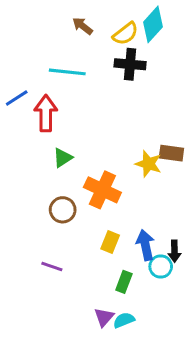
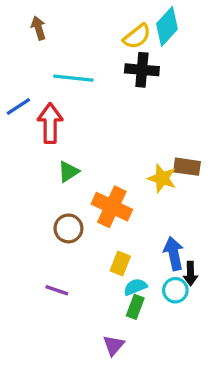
brown arrow: (83, 26) -> (38, 28), moved, turned 35
blue arrow: (145, 245) -> (174, 253), moved
cyan semicircle: (124, 320) -> (135, 287), moved

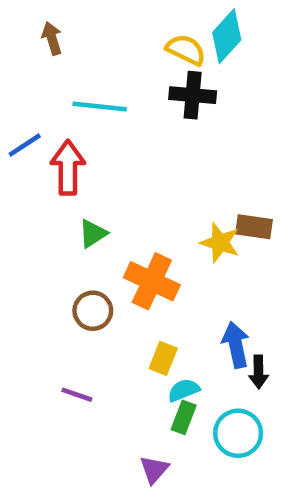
yellow semicircle: (137, 36) -> (186, 50), turned -116
cyan circle: (175, 290) -> (238, 433), moved, size x1.4

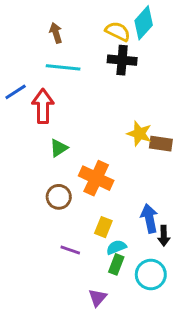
brown arrow: (52, 38) -> (56, 33), moved
yellow star: (220, 243) -> (139, 134), moved
purple line: (77, 395) -> (70, 250), moved

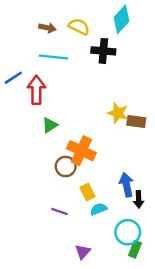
yellow semicircle: (118, 31) -> (79, 27), moved
brown arrow: (56, 33) -> (47, 28), turned 119
brown circle: (59, 197) -> (66, 167), moved
yellow rectangle: (103, 227) -> (88, 192), turned -49
green rectangle: (116, 264) -> (135, 249), moved

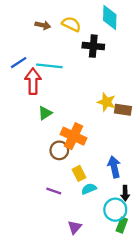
cyan diamond: (122, 19) -> (110, 18), turned -40
cyan line: (53, 57) -> (49, 66), moved
blue line: (13, 78) -> (19, 63), moved
black arrow: (139, 199) -> (125, 193), moved

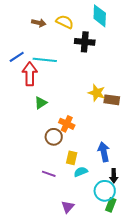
orange cross: (74, 136) -> (67, 124), size x0.7
yellow rectangle: (79, 173) -> (72, 158), turned 40

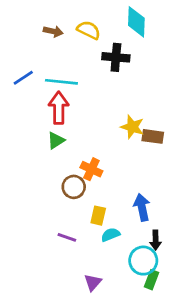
red arrow: (30, 74) -> (59, 108), moved

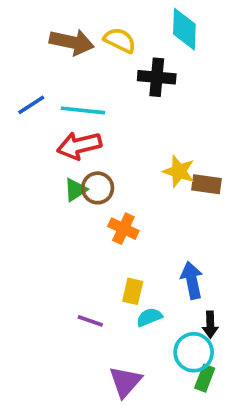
brown arrow: (53, 31) -> (72, 42), size x1.6
red arrow: (59, 108) -> (79, 146), turned -104
brown circle: (74, 187) -> (98, 188), moved
purple triangle: (93, 282) -> (125, 382), size x1.4

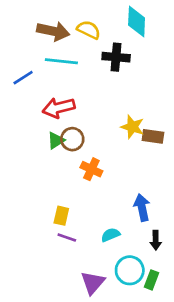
cyan line: (83, 110) -> (61, 61), moved
yellow rectangle: (133, 291) -> (61, 216), moved
cyan circle: (194, 352) -> (130, 270), moved

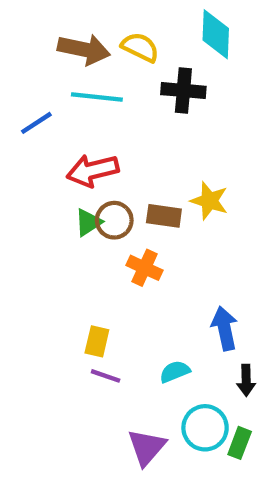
brown rectangle: (153, 136) -> (164, 216), moved

